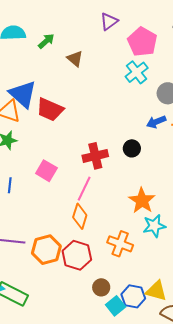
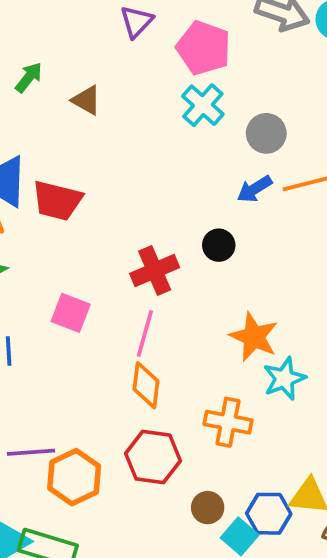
orange hexagon: (46, 250) -> (74, 477), moved

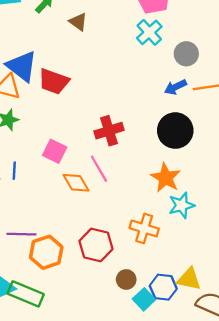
black circle: (219, 245) -> (175, 131), moved, size x1.8
pink line: (145, 333) -> (99, 169), turned -52
orange diamond: (146, 385) -> (76, 183), moved, turned -44

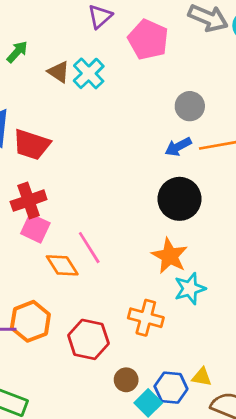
cyan cross: (149, 32) -> (89, 73), moved
red cross: (109, 131) -> (29, 201), moved
orange hexagon: (46, 252) -> (30, 321), moved
yellow triangle: (189, 279) -> (202, 377), size x0.7

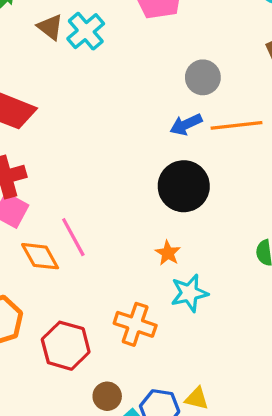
orange star: (170, 256) -> (168, 253), size x0.6

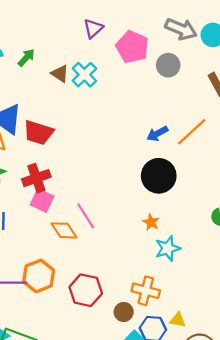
gray circle: (203, 77) -> (168, 65), moved
orange line: (237, 125) -> (192, 132), turned -32
orange cross: (135, 324) -> (146, 291), moved
brown circle: (107, 396) -> (124, 312), moved

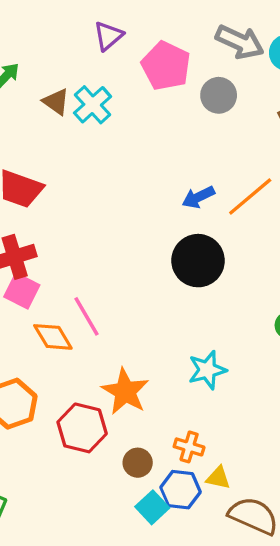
orange star: (151, 222) -> (125, 391), moved, size x1.8
orange cross: (146, 291) -> (189, 447), moved, size x0.7

